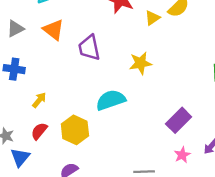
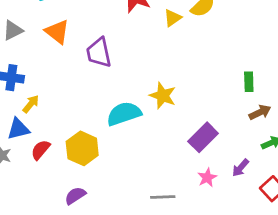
yellow star: (140, 63) -> (163, 96), moved, turned 30
yellow arrow: (39, 100) -> (31, 104), moved
blue triangle: (20, 157) -> (18, 129), moved, turned 36

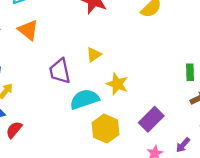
yellow triangle: (172, 18) -> (94, 55), moved
purple trapezoid: (99, 53) -> (60, 71), moved
yellow hexagon: (82, 148) -> (106, 129), moved

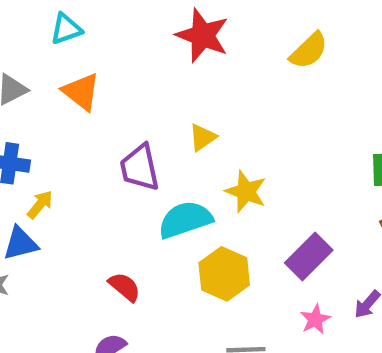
red semicircle: (14, 130) -> (125, 287), moved, turned 90

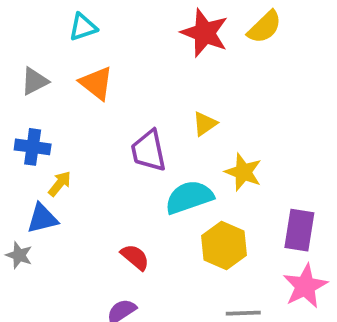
yellow semicircle: (309, 51) -> (265, 27), moved
purple rectangle: (309, 256) -> (299, 230), turned -36
pink star: (315, 319) -> (305, 286), size x1.6

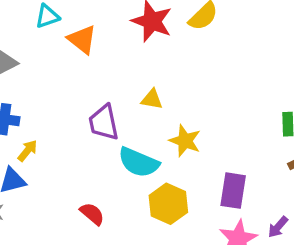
orange triangle: (96, 83) -> (82, 40), moved
yellow triangle: (205, 124) -> (152, 99), turned 45
cyan semicircle: (189, 197) -> (139, 162), turned -138

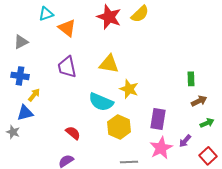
yellow triangle: (152, 99) -> (109, 64), size x1.5
purple trapezoid: (104, 122) -> (67, 67), moved

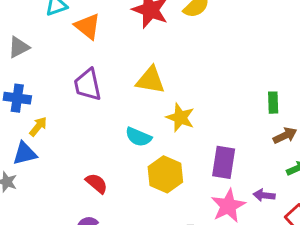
cyan semicircle: (101, 102) -> (138, 137), size x0.7
purple arrow: (185, 141) -> (264, 195), turned 56

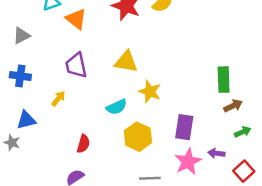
green rectangle: (273, 103) -> (224, 80), size x1.5
yellow arrow: (38, 126) -> (58, 99), moved
cyan semicircle: (138, 137) -> (117, 107), turned -48
red semicircle: (97, 183) -> (83, 144), turned 66

